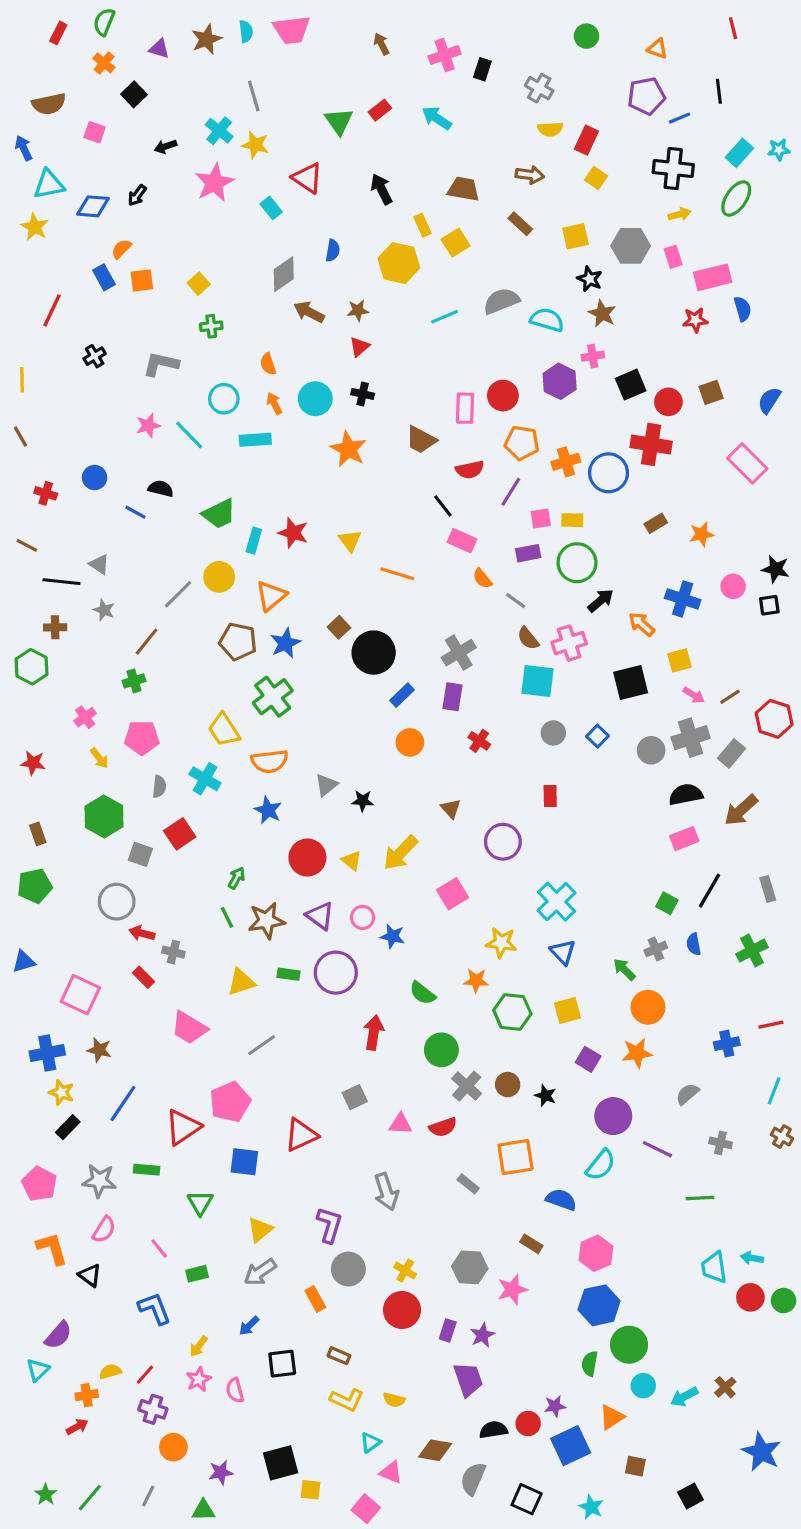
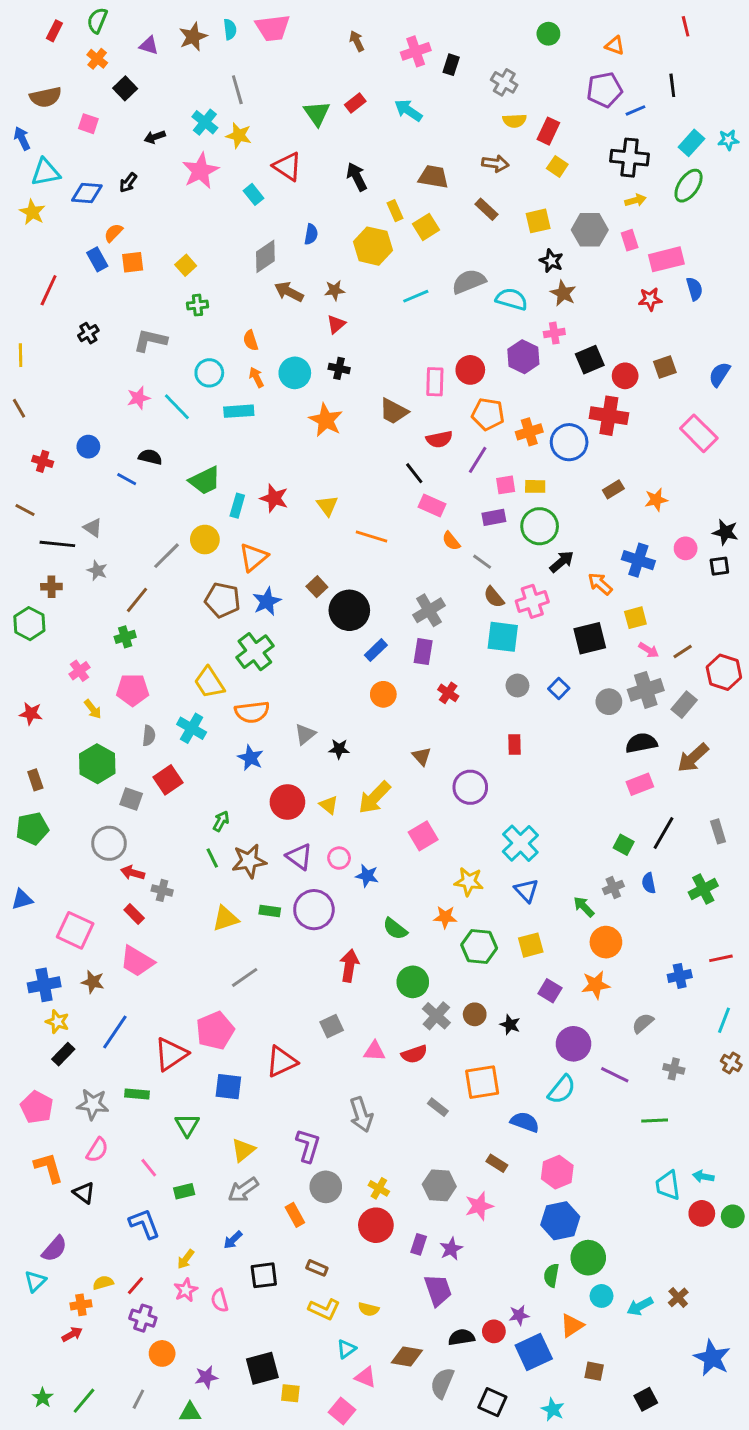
pink trapezoid: (189, 1028) -> (137, 961), moved

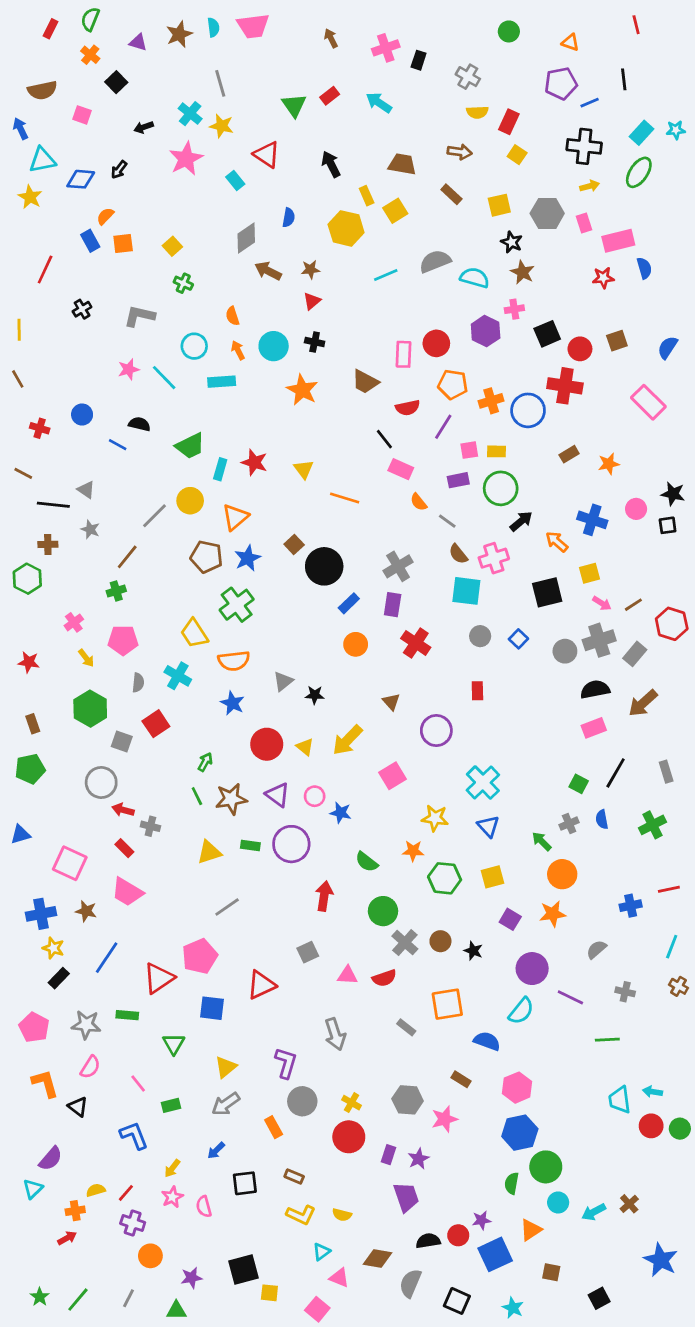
green cross: (197, 305) -> (183, 283), turned 30
red cross: (448, 693) -> (416, 643), size x1.5

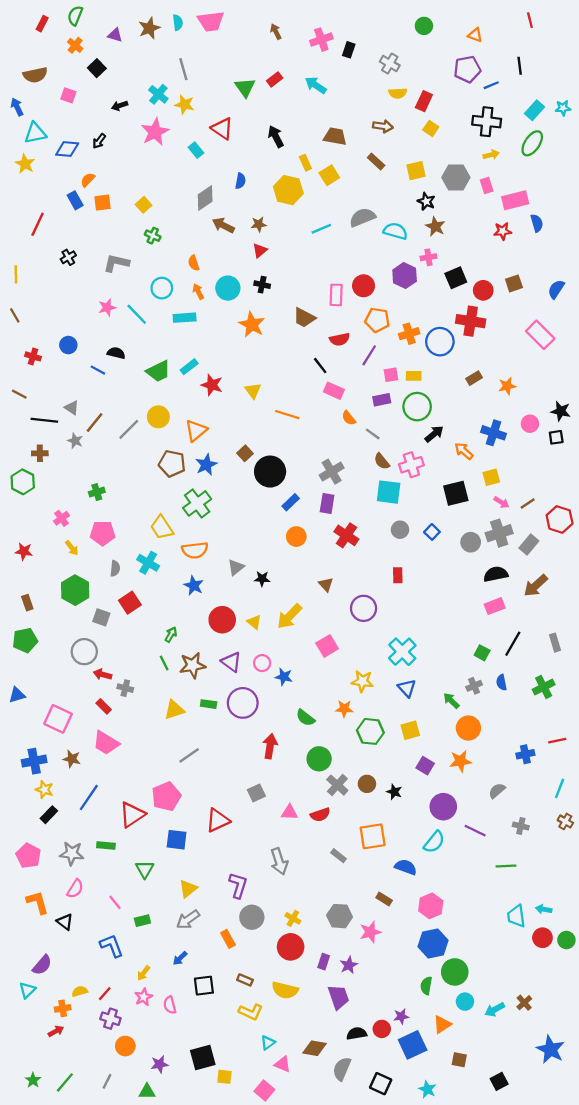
cyan rectangle: (220, 469) -> (189, 367), moved, turned 36
brown line: (127, 557) -> (95, 423), moved
yellow semicircle: (342, 1215) -> (285, 990), moved, size x1.6

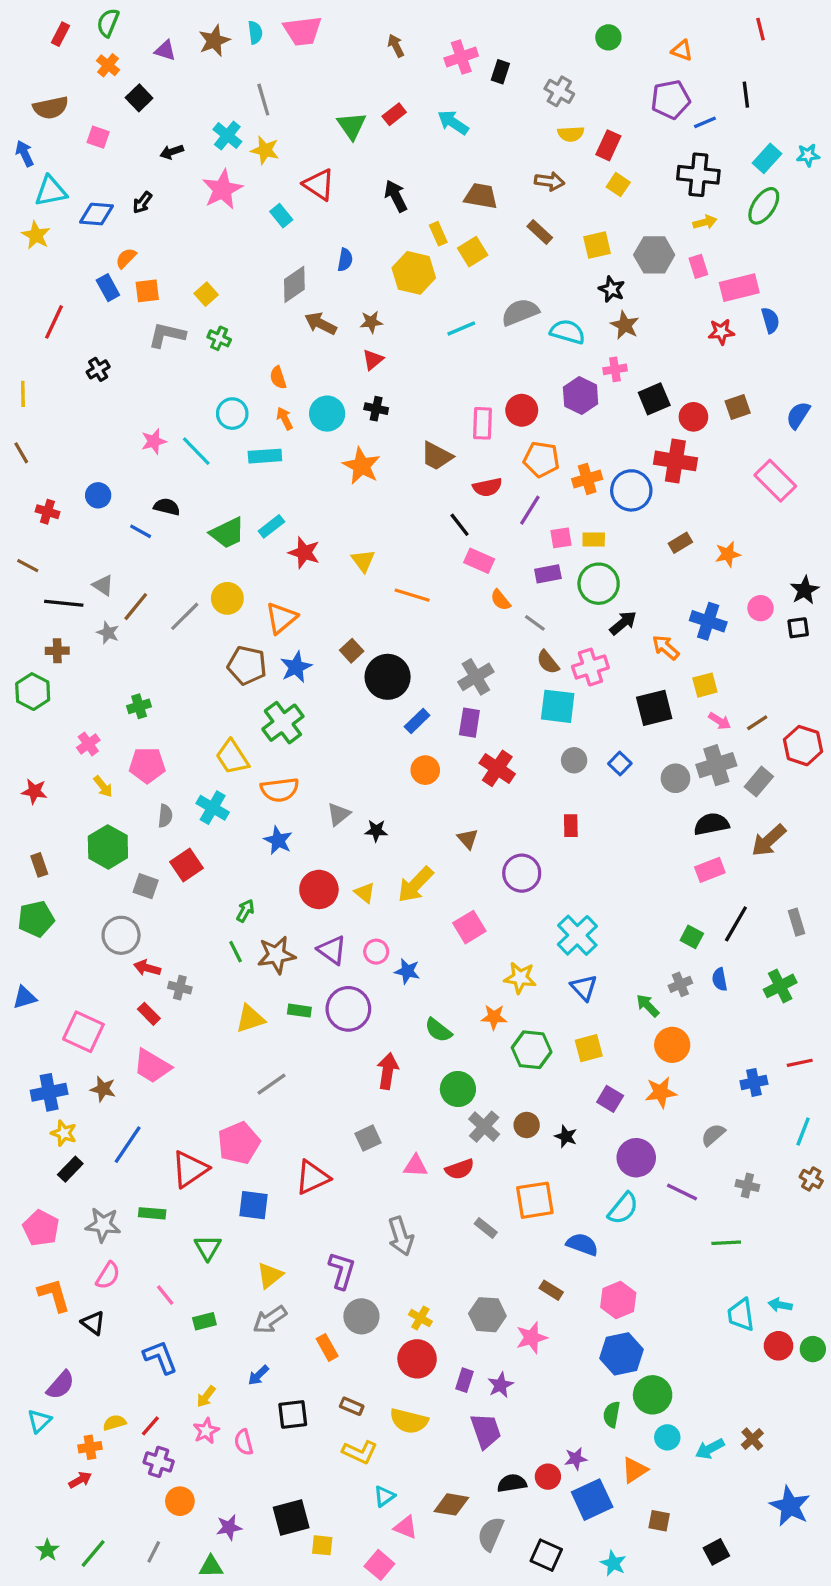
gray L-shape: (116, 263) -> (167, 335), moved
black star: (561, 411) -> (805, 590), turned 30

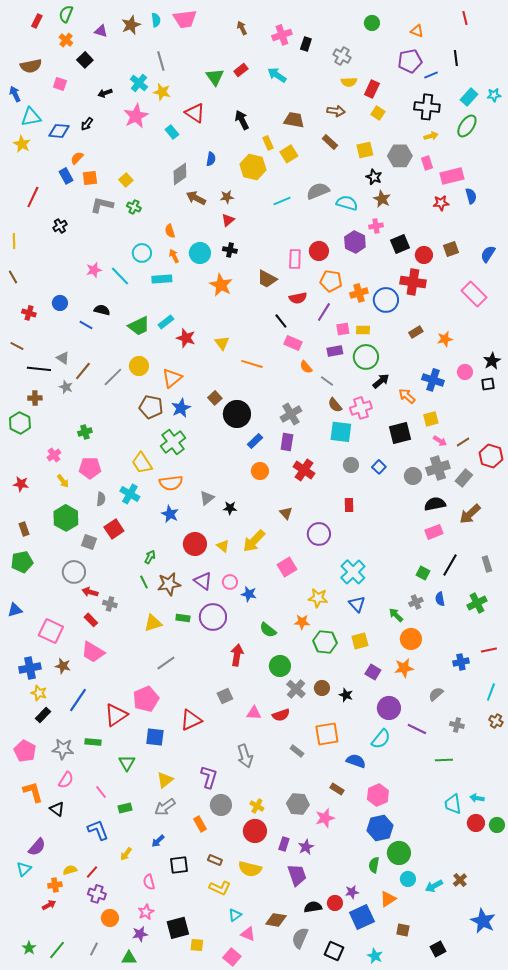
pink star: (206, 1431) -> (146, 912), moved

